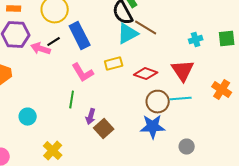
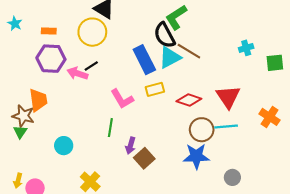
blue rectangle: (80, 36) -> (144, 60), moved
cyan cross: (196, 40) -> (246, 48), moved

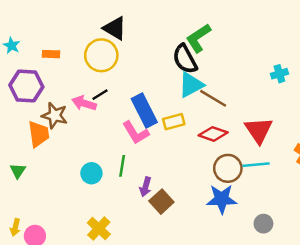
brown line: (189, 51) -> (213, 98), moved
purple hexagon: (51, 59) -> (26, 86), moved
blue rectangle: (144, 60) -> (144, 111), moved
brown star: (23, 116) -> (55, 115), moved
cyan circle: (64, 146) -> (91, 173), moved

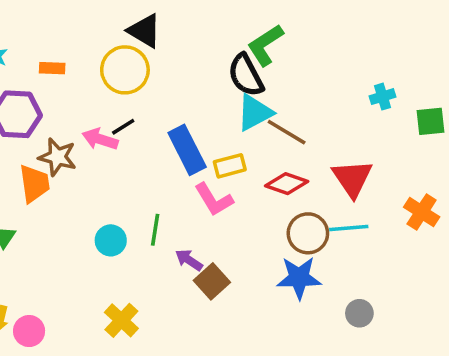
pink L-shape: (136, 133) -> (214, 200), moved
purple arrow: (146, 187) -> (189, 260), turned 108

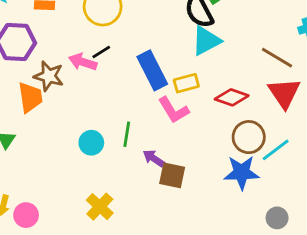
brown line: (287, 132) -> (277, 58), moved
cyan line: (349, 228) -> (276, 150), moved, turned -32
brown square: (212, 281) -> (172, 175), turned -36
gray circle: (359, 313) -> (277, 218), moved

